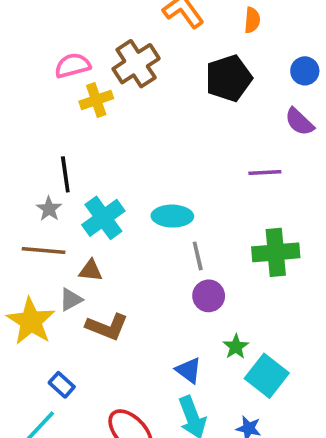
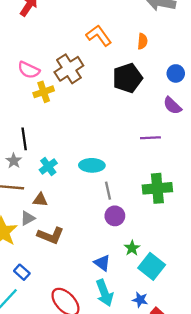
pink semicircle: (73, 65) -> (29, 70), turned -140
cyan cross: (103, 218) -> (48, 166), size x0.7

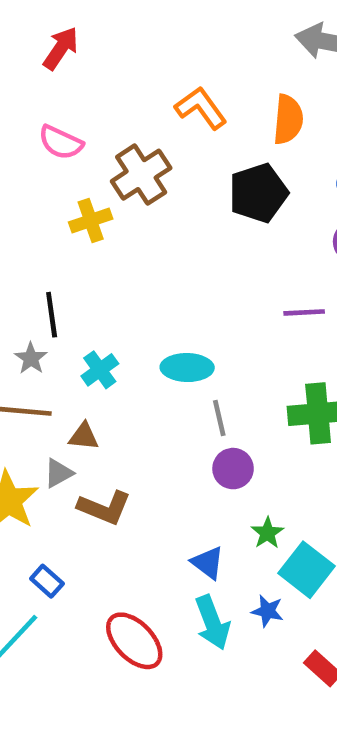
orange semicircle: (142, 41) -> (288, 119), size x1.5
pink semicircle: (29, 70) -> (61, 142), moved
blue star: (140, 300) -> (267, 611), moved

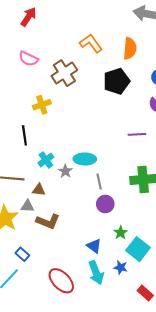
yellow cross: (91, 221) -> (42, 105), moved
gray star: (31, 358) -> (65, 171), moved
gray triangle: (58, 473) -> (27, 206), turned 32

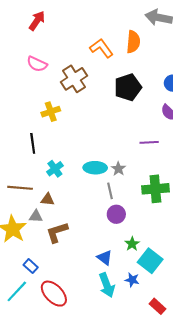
orange semicircle: (130, 48) -> (133, 42), moved
gray star: (65, 171) -> (118, 169), moved
brown L-shape: (48, 221) -> (57, 232), turned 140
red ellipse: (61, 281) -> (54, 294), moved

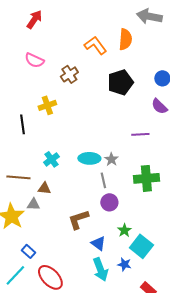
brown cross: (74, 79) -> (69, 74), size x0.7
black line: (33, 143) -> (22, 124), moved
brown L-shape: (57, 232) -> (78, 219), moved

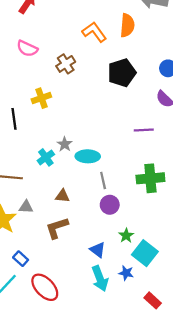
gray star: (111, 159) -> (65, 144), moved
brown triangle: (44, 188) -> (62, 196), moved
brown L-shape: (78, 219) -> (57, 228), moved

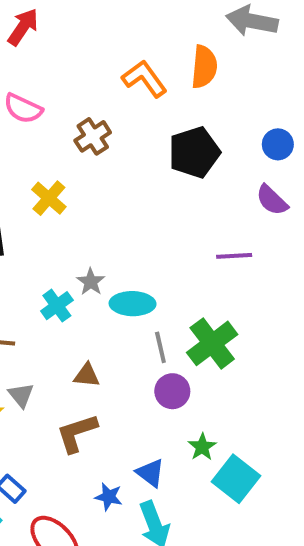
yellow cross: (41, 98) -> (49, 198), turned -30
green cross: (150, 178) -> (212, 343), moved, turned -32
gray triangle: (26, 207) -> (21, 395), turned 48
blue star: (126, 273) -> (109, 497), moved

